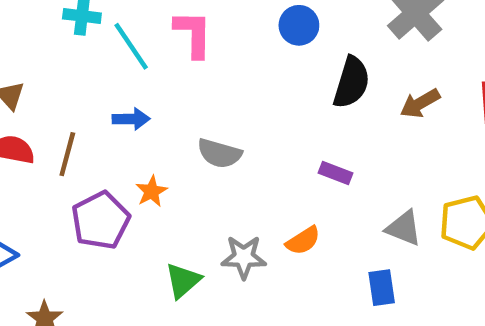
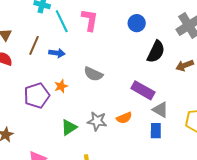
brown line: (67, 154) -> (34, 45), moved
purple rectangle: (336, 173) -> (143, 90), size x1.6
gray triangle: (404, 228) -> (160, 110), moved
blue rectangle: (382, 288) -> (156, 131), moved

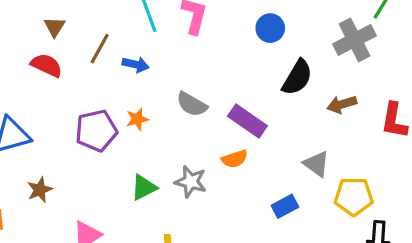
purple rectangle: (143, 90) -> (247, 121), moved
gray triangle: (160, 110) -> (316, 164), moved
orange semicircle: (124, 118) -> (235, 159), moved
blue rectangle: (156, 131) -> (285, 206), turned 56

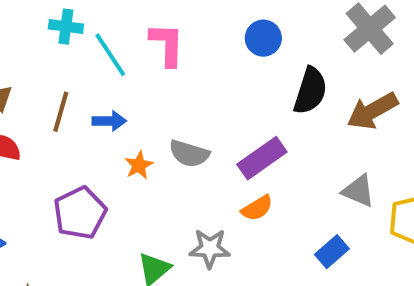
brown arrow: (342, 104) -> (372, 111), size x1.4
orange star: (137, 119) -> (139, 165), moved
purple rectangle: (247, 121) -> (262, 158), turned -57

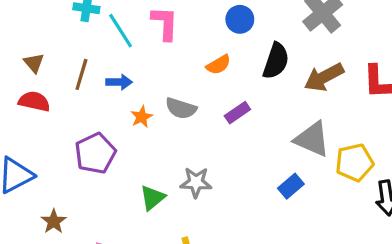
purple rectangle: (262, 158) -> (237, 113), size x0.7
gray triangle: (358, 191) -> (312, 139), size x1.4
orange semicircle: (257, 208) -> (218, 65), moved

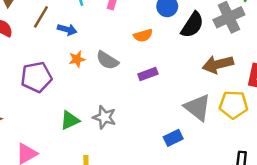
black semicircle: (276, 61) -> (192, 25), moved
yellow pentagon: (354, 163) -> (233, 105), moved

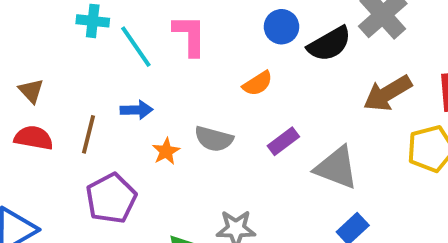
brown line: (41, 17) -> (88, 134), moved
black semicircle: (192, 25) -> (329, 44), turned 44
gray triangle: (198, 108) -> (336, 168), moved

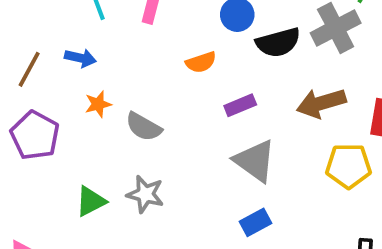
gray semicircle: (214, 139) -> (144, 127), moved
purple rectangle: (283, 141) -> (240, 105), moved
purple pentagon: (111, 198) -> (35, 135), turned -30

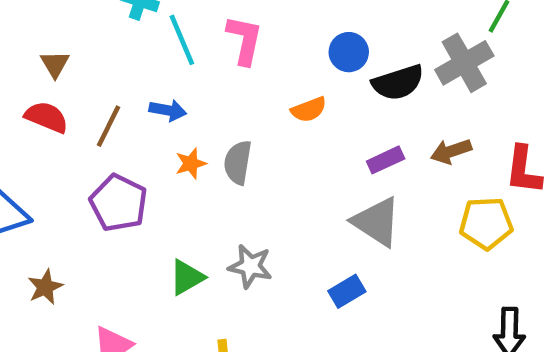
brown arrow: (321, 103) -> (451, 151), size x0.7
purple rectangle: (240, 105) -> (386, 160), moved
gray semicircle: (144, 127) -> (238, 162), moved, turned 72
blue rectangle: (255, 222) -> (347, 291), moved

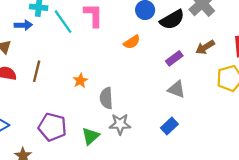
blue arrow: (168, 110) -> (23, 25), moved
gray semicircle: (238, 162) -> (106, 98), moved
purple pentagon: (118, 203) -> (52, 127), moved
gray triangle: (377, 222) -> (176, 89), size x0.7

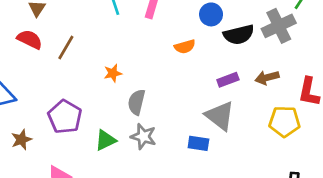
gray triangle: (176, 89) -> (220, 116), size x1.4
blue rectangle: (169, 126) -> (198, 143), moved, turned 35

